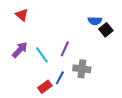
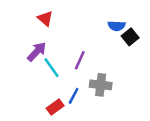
red triangle: (22, 15) -> (45, 18), moved
purple arrow: (20, 50) -> (37, 52), moved

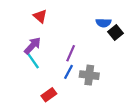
cyan line: (51, 68) -> (32, 60), moved
blue line: (74, 96) -> (69, 72), moved

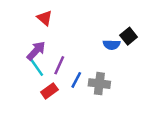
blue semicircle: (103, 23) -> (112, 45), moved
purple line: (71, 53) -> (59, 65), moved
red rectangle: (49, 95) -> (49, 91), moved

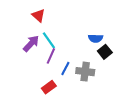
black square: (129, 36) -> (105, 52), moved
cyan line: (36, 67) -> (49, 40), moved
red rectangle: (49, 91) -> (49, 87), moved

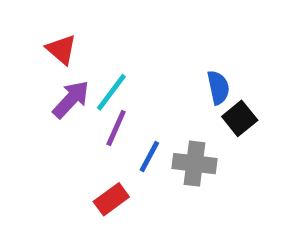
red triangle: (38, 15) -> (61, 49), moved
blue semicircle: (96, 38) -> (218, 87), turned -104
cyan line: (49, 40) -> (111, 92), turned 72

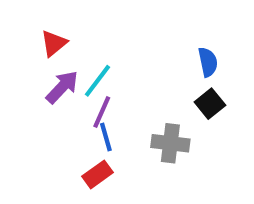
red triangle: (61, 49) -> (54, 43), turned 40
blue semicircle: (218, 87) -> (208, 62), moved
blue line: (149, 156) -> (106, 137), moved, turned -44

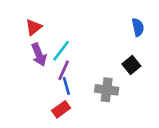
blue semicircle: (208, 62) -> (138, 27), moved
purple arrow: (62, 87) -> (39, 55), turned 115

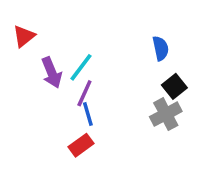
red triangle: (34, 27) -> (24, 36), moved
blue semicircle: (138, 27) -> (161, 48), moved
gray cross: (107, 90) -> (166, 114), moved, turned -35

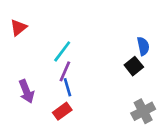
blue semicircle: (161, 48) -> (143, 46), moved
purple arrow: (52, 73) -> (26, 91), moved
gray cross: (166, 114) -> (143, 111), moved

